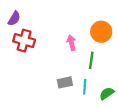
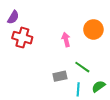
green line: (91, 60) -> (82, 67), moved, turned -63
cyan line: (85, 87) -> (78, 89), moved

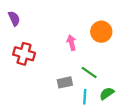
purple semicircle: (13, 17) -> (14, 18), turned -56
red cross: (22, 38) -> (24, 54), moved

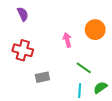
purple semicircle: (14, 18) -> (23, 14), moved
gray rectangle: (65, 82) -> (42, 77), moved

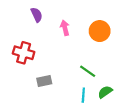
purple semicircle: (23, 14) -> (37, 15), moved
pink arrow: (67, 40) -> (65, 28), moved

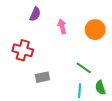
purple semicircle: (37, 15) -> (35, 14), turned 48
green semicircle: (105, 92) -> (100, 88), turned -72

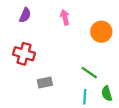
purple semicircle: (35, 14) -> (25, 15), moved
pink arrow: (62, 26) -> (65, 17), moved

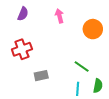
red cross: (24, 54) -> (22, 49), turned -36
green semicircle: (107, 94) -> (98, 86), turned -152

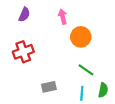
orange circle: (93, 29) -> (81, 37), moved
gray rectangle: (41, 76) -> (49, 87), moved

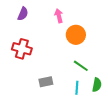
red cross: (23, 52) -> (22, 49), turned 36

